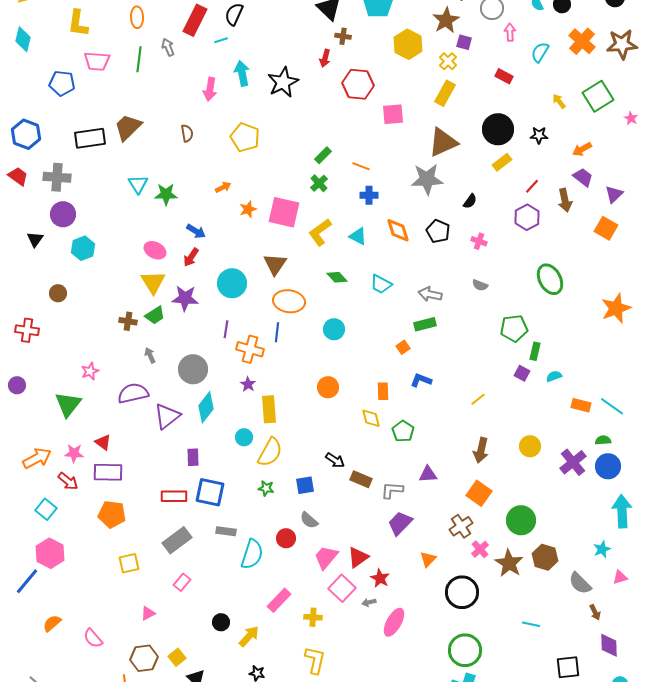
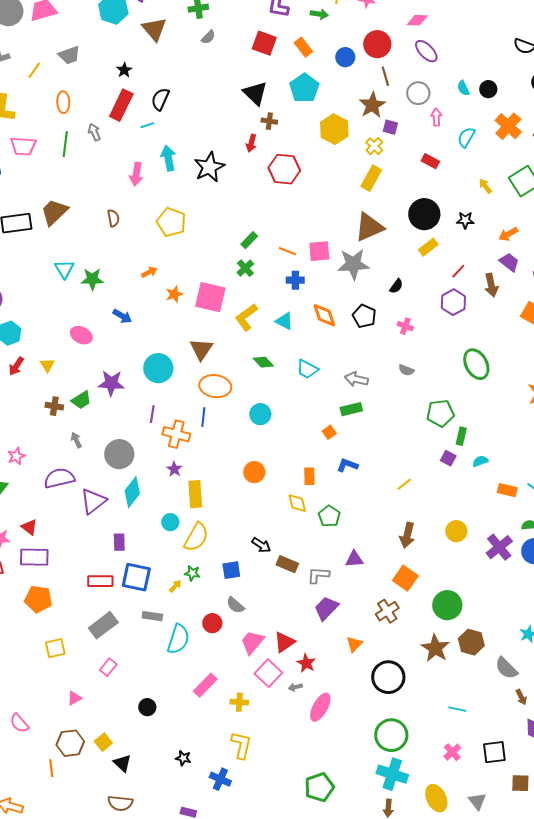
pink square: (393, 114) -> (319, 251), moved
red arrow: (191, 257) -> (16, 366), moved
yellow triangle: (153, 282) -> (47, 365), moved, size x0.6
pink cross: (480, 549) -> (452, 752), moved
yellow arrow: (249, 636) -> (175, 586), moved, size x0.6

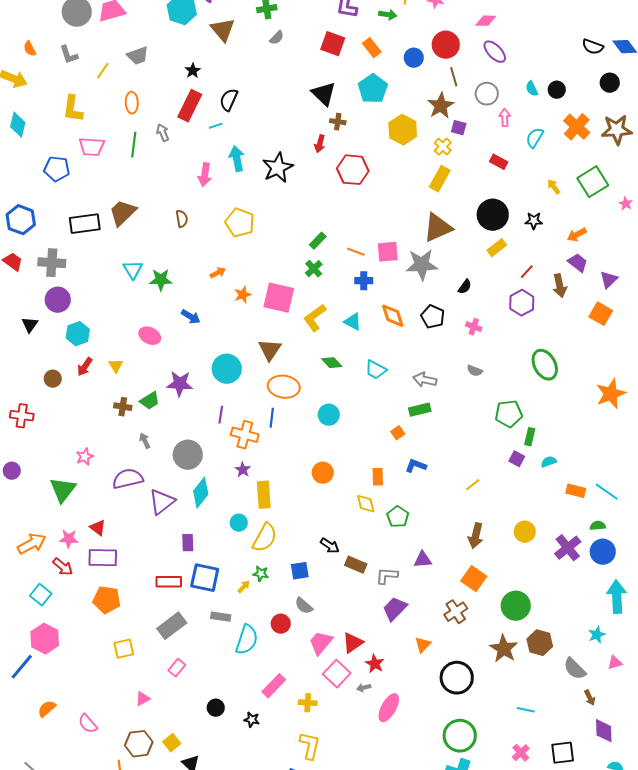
black star: (183, 758) -> (252, 720), moved

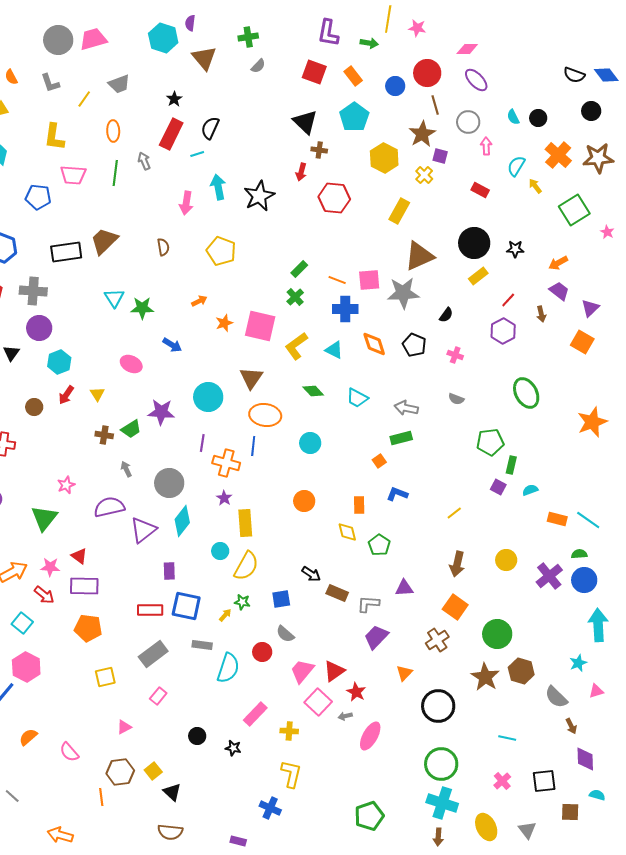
yellow rectangle: (440, 179) -> (399, 211), moved
yellow arrow: (554, 187) -> (535, 186), moved
blue cross: (364, 281) -> (345, 309), size x1.4
brown arrow: (560, 286) -> (541, 314), size x0.7

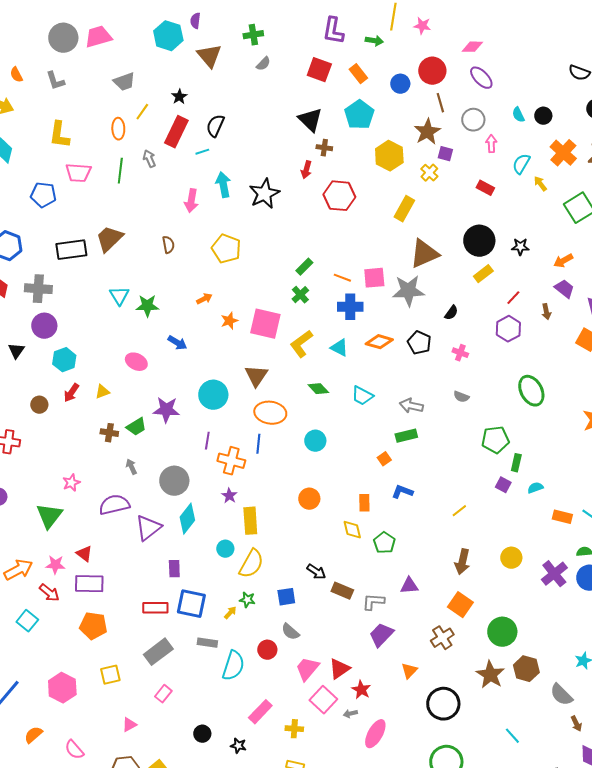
yellow line: (84, 99) -> (142, 112), moved
orange diamond: (374, 344) -> (379, 342), turned -56
yellow triangle: (97, 394) -> (102, 392), turned 42
pink hexagon: (26, 667) -> (62, 688), moved
cyan line: (507, 738) -> (512, 736), turned 36

